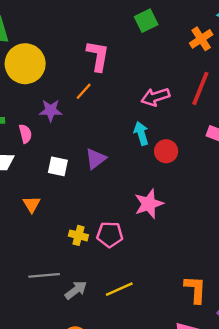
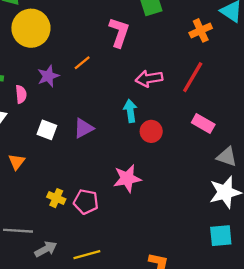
pink L-shape: (98, 56) -> (119, 32), moved
purple star: (51, 110) -> (48, 76), turned -30

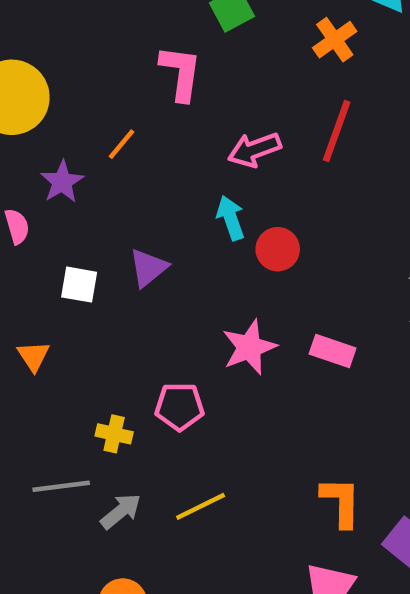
pink rectangle: (203, 124) -> (333, 351), moved
yellow cross: (56, 198) -> (114, 434), moved

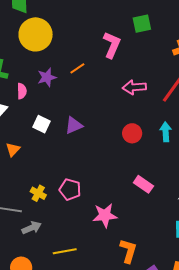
cyan arrow: (231, 218) -> (166, 132), moved
pink star: (249, 347) -> (105, 215), moved
yellow line: (201, 506) -> (65, 251), moved

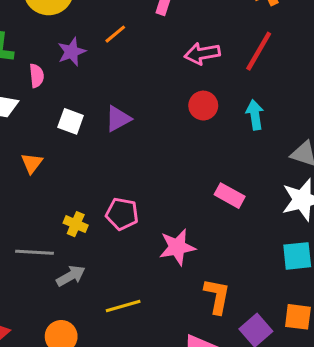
red circle: (132, 133) -> (203, 106), moved

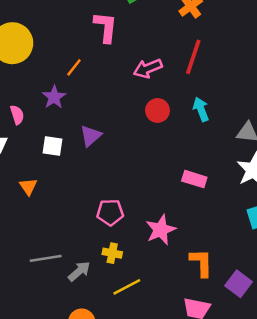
purple star: (72, 52) -> (54, 97), moved
yellow cross: (76, 224) -> (112, 253), moved

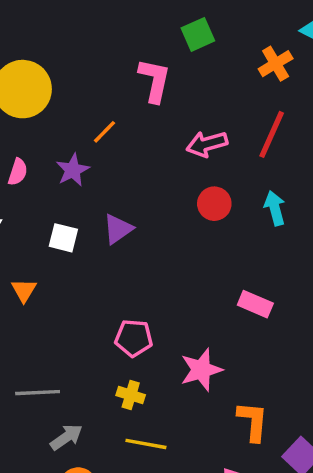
pink semicircle: (17, 115) -> (18, 172), moved, turned 30
gray arrow: (79, 271) -> (66, 437), moved
yellow line: (127, 287) -> (146, 444), turned 32

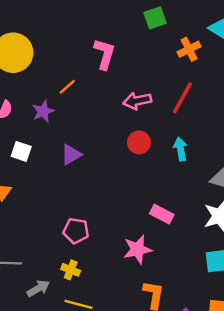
green square: (198, 34) -> (155, 18), moved
white square: (63, 238) -> (21, 151), moved
pink star: (201, 370) -> (138, 249), moved
gray arrow: (66, 437) -> (38, 288), moved

